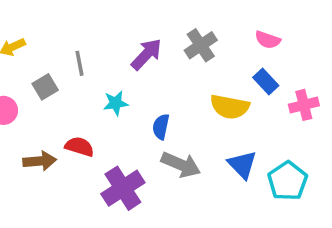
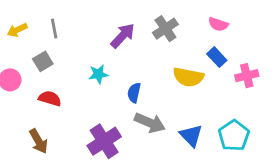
gray line: (79, 63) -> (54, 29), moved
red semicircle: (79, 147) -> (50, 98), moved
brown arrow: (40, 161) -> (39, 141), moved, turned 65
blue triangle: (242, 165) -> (191, 136), moved

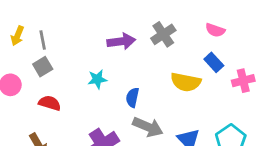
gray line: (54, 29) -> (43, 40), moved
yellow arrow: (17, 30) -> (17, 36), turned -42
purple arrow: (123, 36) -> (121, 41), turned 40

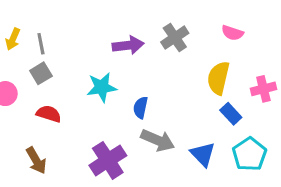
blue rectangle: (214, 62) -> (231, 114), moved
cyan star: (97, 79) -> (102, 87), size x1.4
yellow semicircle: (186, 82) -> (218, 78), moved, turned 92

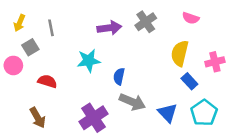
gray line: (41, 44) -> (51, 28), moved
gray square: (41, 73) -> (30, 47), moved

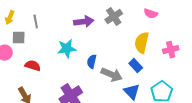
gray square: (30, 47) -> (19, 38), turned 32
blue rectangle: (189, 81) -> (136, 66), moved
gray arrow: (132, 102) -> (112, 75), moved

